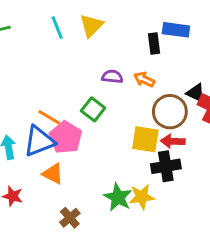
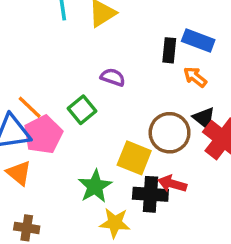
orange arrow: (144, 79) -> (195, 77), moved
red arrow: (173, 141) -> (172, 184), moved
green star: (118, 197) -> (95, 186), moved
brown cross: (70, 218) -> (27, 228), turned 36

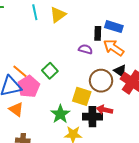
purple semicircle: (113, 77) -> (85, 49), moved
orange arrow: (195, 77) -> (114, 48), size x1.5

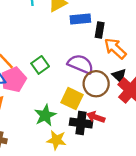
blue rectangle: (114, 27) -> (80, 19), moved, turned -30
purple semicircle: (85, 49) -> (81, 64), moved, size x1.6

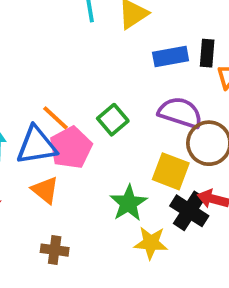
blue rectangle: (80, 19) -> (171, 56), moved
black cross: (81, 123) -> (189, 211), turned 30

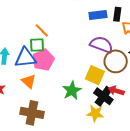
orange line: (55, 118) -> (42, 30), moved
green square: (113, 120) -> (37, 45), moved, turned 35
yellow star: (151, 243) -> (95, 113), moved
brown cross: (55, 250) -> (32, 113), size x1.6

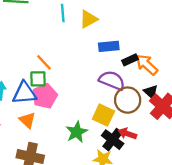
black rectangle: (117, 14) -> (130, 60), moved, turned 56

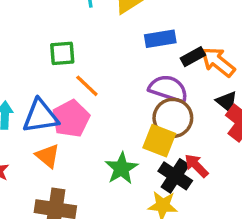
orange line: (44, 62) -> (87, 86), moved
green square: (38, 79) -> (62, 53), moved
brown circle: (128, 100) -> (173, 118), moved
red arrow: (127, 134) -> (196, 166), turned 30

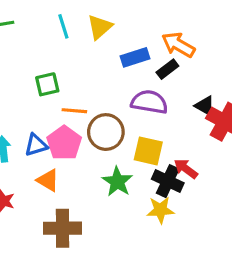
orange arrow: (218, 62) -> (178, 45), moved
orange line: (87, 86) -> (74, 111), turned -30
blue triangle: (40, 116) -> (36, 145), size x0.7
brown circle: (173, 118) -> (106, 132), moved

